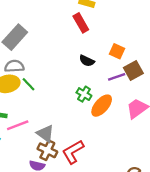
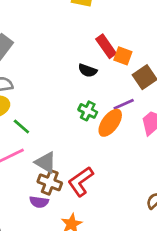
red rectangle: (81, 23) -> (106, 46), moved
purple line: (117, 77) -> (124, 104), moved
green line: (28, 84) -> (21, 126), moved

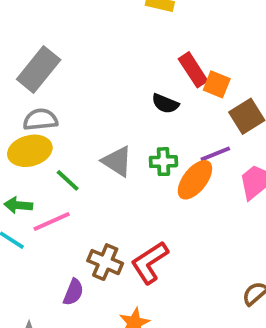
green cross: (88, 111) -> (163, 162), turned -30
gray triangle: (46, 162) -> (117, 161), moved
purple semicircle: (39, 202) -> (73, 292), moved, turned -78

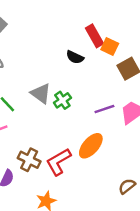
purple line: (215, 154) -> (104, 109), moved
green cross: (163, 162) -> (62, 100), moved, turned -36
orange ellipse: (195, 180) -> (91, 146), moved

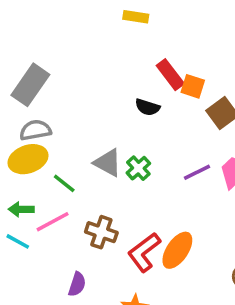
orange ellipse: (91, 146) -> (177, 250), moved
brown cross: (29, 160) -> (101, 232), moved

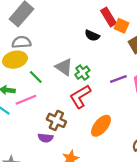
brown cross: (101, 232) -> (56, 120), moved
red L-shape: (144, 252) -> (80, 96), moved
purple semicircle: (77, 284) -> (46, 138), moved, turned 72

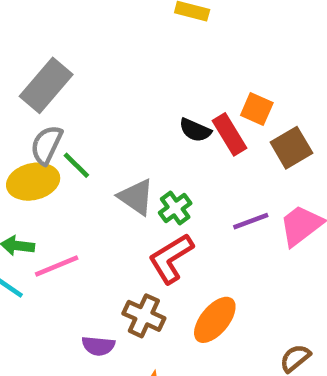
red rectangle: (108, 17) -> (230, 134), moved
gray semicircle: (21, 42) -> (47, 145), turned -60
green line: (36, 77) -> (76, 165), moved
brown cross: (56, 120) -> (144, 316), moved

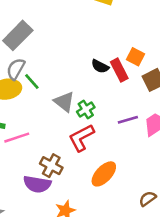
brown cross: (144, 316) -> (51, 166), moved
purple semicircle: (98, 346) -> (37, 184), size x1.5

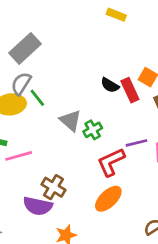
red L-shape: (81, 138) -> (111, 162), moved

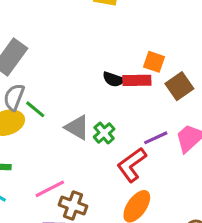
red rectangle: (130, 90) -> (137, 80), turned -55
pink line: (19, 156) -> (50, 189), moved

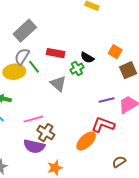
red rectangle: (137, 80) -> (56, 53), moved
green cross: (104, 133) -> (77, 69), moved
red L-shape: (132, 165) -> (103, 125), moved, turned 45

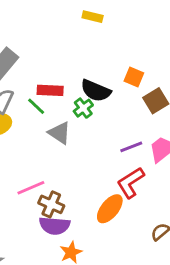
black semicircle: (87, 58) -> (96, 91), size x1.5
green line: (34, 67) -> (36, 106), moved
red L-shape: (103, 125) -> (131, 183), turned -45
purple semicircle: (34, 146) -> (55, 226), moved

